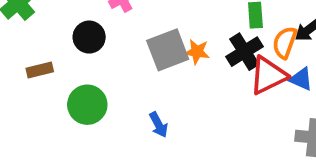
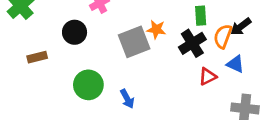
orange star: (197, 52) -> (156, 29), moved
red triangle: (268, 75) -> (208, 77), moved, size x0.6
green circle: (87, 105) -> (88, 85), moved

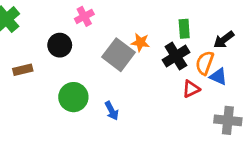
orange semicircle: (223, 36) -> (205, 63), moved
gray square: (134, 42) -> (119, 55), turned -32

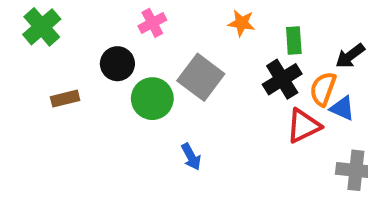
orange star: (140, 42) -> (241, 23), moved
red triangle: (191, 89) -> (304, 126), size x1.4
green circle: (73, 97) -> (152, 99), moved

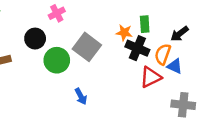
orange star: (241, 23) -> (124, 33), moved
black cross: (282, 79) -> (137, 48), turned -35

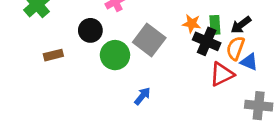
green rectangle: (145, 24) -> (215, 25), moved
black arrow: (180, 34) -> (241, 25), moved
blue arrow: (81, 96) -> (142, 96), turned -112

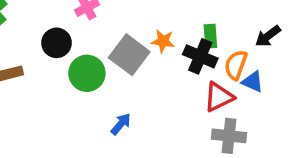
orange star: (192, 24) -> (163, 41), moved
black arrow: (241, 25) -> (268, 36), moved
gray cross: (259, 106) -> (229, 136), moved

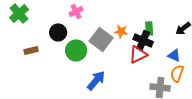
orange semicircle: (236, 65) -> (177, 73), moved
red triangle: (219, 97) -> (138, 54), moved
blue arrow: (121, 124) -> (96, 80), size x1.5

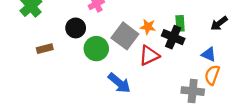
red triangle: (138, 54) -> (149, 55), moved
blue arrow: (96, 80) -> (119, 83), turned 90

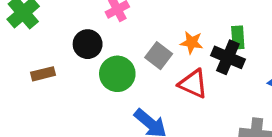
gray square: (125, 36) -> (159, 56), size x0.7
red triangle: (149, 55) -> (193, 84), turned 50

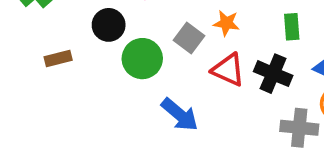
green rectangle: (238, 38) -> (292, 27), moved
black cross: (228, 57) -> (273, 74), moved

